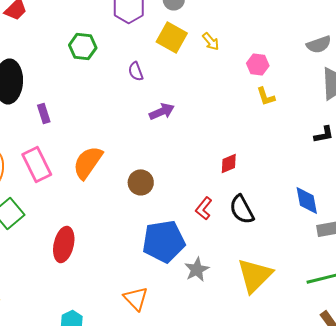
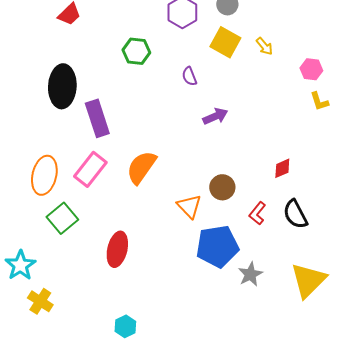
purple rectangle: (44, 113) -> (97, 118), size x1.8
pink rectangle: (37, 164) -> (90, 169), turned 64
brown circle: (141, 182) -> (222, 187), moved
orange triangle: (136, 298) -> (189, 206), moved

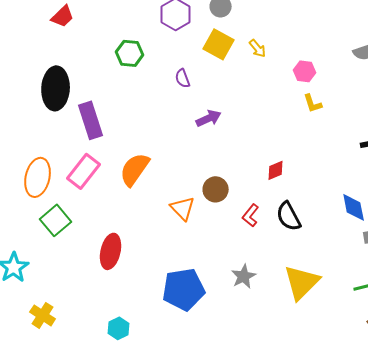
blue pentagon: (217, 246) -> (184, 289), moved
yellow cross: (40, 301) -> (43, 315), moved

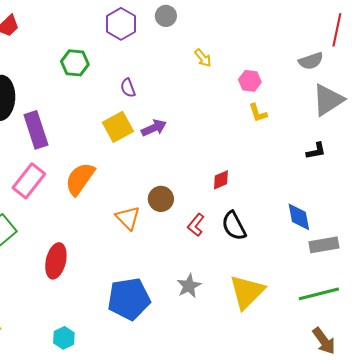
yellow square: (219, 44) -> (118, 127), moved, turned 32

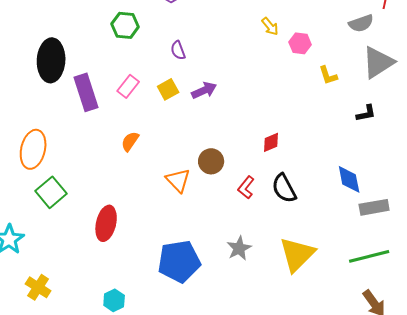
yellow arrow: (203, 58) -> (270, 26), moved
yellow L-shape: (258, 113) -> (328, 75), moved
yellow square: (118, 127) -> (168, 89), size x0.7
orange semicircle: (80, 179) -> (130, 141), size x0.6
pink rectangle: (29, 181) -> (128, 86), moved, size x0.7

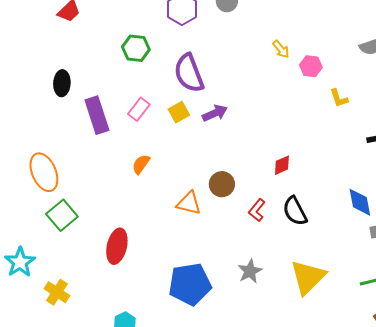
purple semicircle: (178, 50) -> (189, 73), size x2.0
black ellipse: (51, 60) -> (62, 83), size x0.6
orange ellipse: (33, 149) -> (44, 172), turned -36
orange triangle: (178, 180) -> (189, 203), turned -32
yellow cross: (38, 287) -> (57, 292), moved

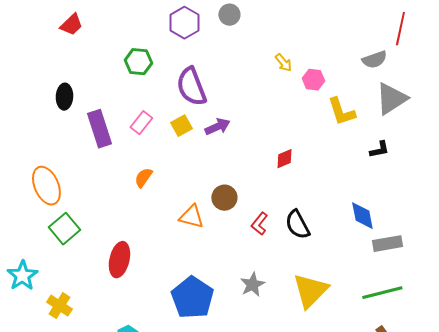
yellow L-shape: (339, 98) -> (341, 112), size x1.5
red diamond: (282, 165) -> (284, 159), moved
blue pentagon: (190, 284) -> (192, 298), turned -30

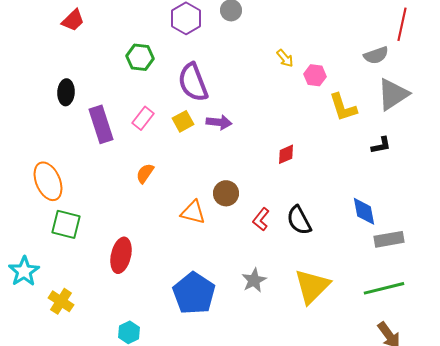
purple arrow: (217, 127) -> (219, 122), turned 30
green square: (64, 229) -> (66, 224), turned -36

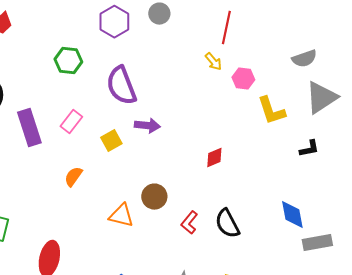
red line: (402, 24) -> (226, 28), moved
yellow square: (183, 121) -> (111, 141), moved

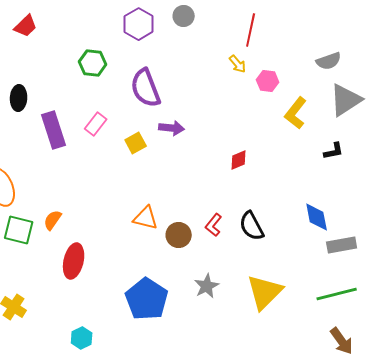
yellow L-shape: (271, 111) -> (296, 113), turned 56
orange semicircle: (73, 177) -> (53, 220), moved
brown circle: (154, 197) -> (179, 235), moved

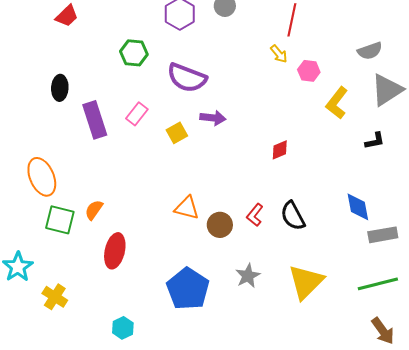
purple semicircle: (146, 88) -> (187, 78), turned -48

